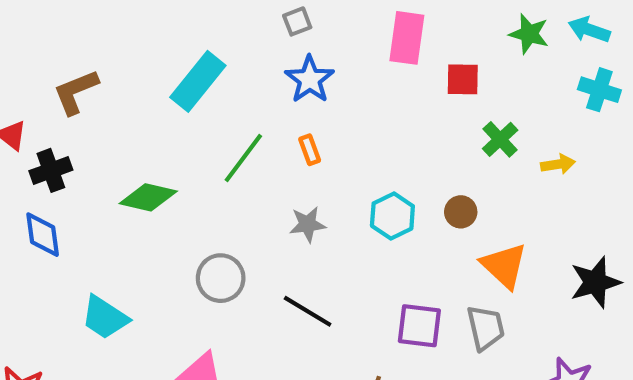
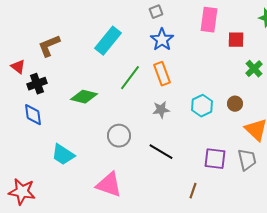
orange rectangle: (310, 150) -> (162, 74), size x1.6

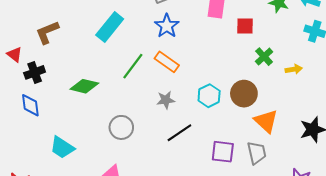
orange rectangle: (162, 74) -> (167, 62), turned -35
brown circle: (235, 104) -> (244, 94), size x1.6
black line: (161, 152) -> (179, 133), moved, turned -65

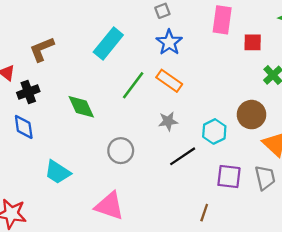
green diamond: (84, 86) -> (81, 107), turned 52
cyan hexagon: (209, 96) -> (214, 131), moved

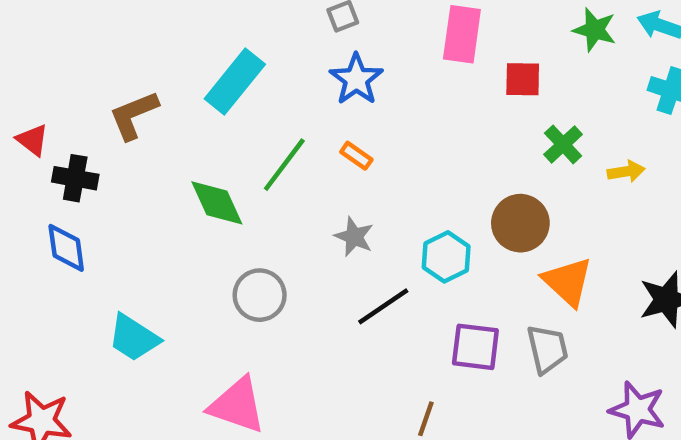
brown L-shape: (42, 49) -> (134, 115), moved
orange rectangle: (169, 81) -> (356, 156), size x0.6
black cross: (28, 92) -> (75, 178), turned 30
green diamond: (81, 107) -> (217, 203), moved
gray star: (168, 121) -> (354, 237), turned 30

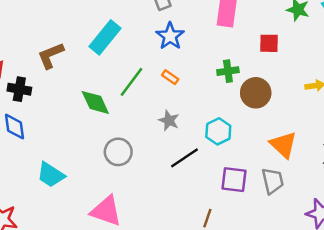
red square: (523, 79) -> (269, 43), moved
green cross: (563, 144) -> (228, 71), moved, turned 35
brown circle: (520, 223) -> (256, 93), moved

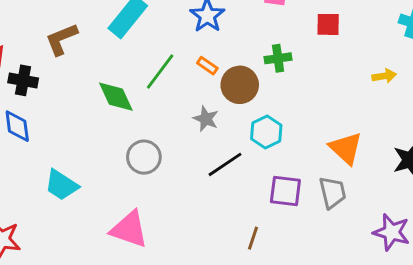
brown circle: (256, 93) -> (240, 85), moved

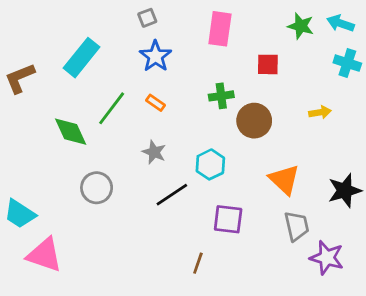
brown circle: (240, 85) -> (254, 121), moved
gray trapezoid: (333, 192) -> (297, 226), moved
pink triangle: (129, 229) -> (44, 255), moved

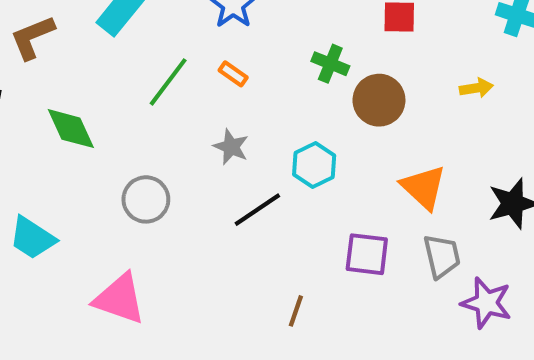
green cross: (221, 96) -> (330, 64), turned 30
green diamond: (71, 132) -> (71, 129), moved
purple square: (228, 219) -> (367, 254), moved
pink triangle: (44, 255) -> (120, 299), moved

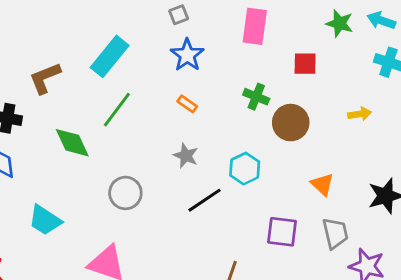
green line: (168, 82) -> (117, 110), moved
orange triangle: (424, 187) -> (322, 184), size x0.7

